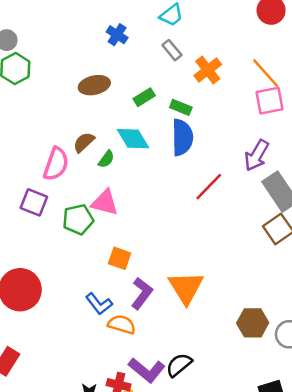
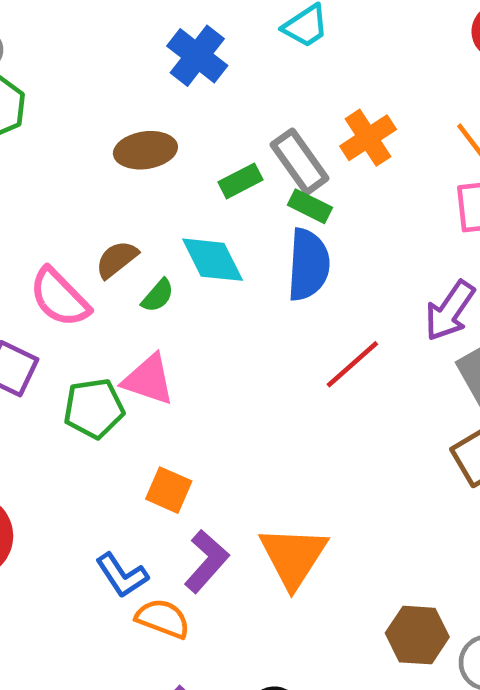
blue cross: (117, 35) -> (197, 56), size x1.4
gray rectangle: (172, 50) -> (300, 162), moved, size x1.5
pink semicircle: (56, 164) -> (59, 298), turned 112

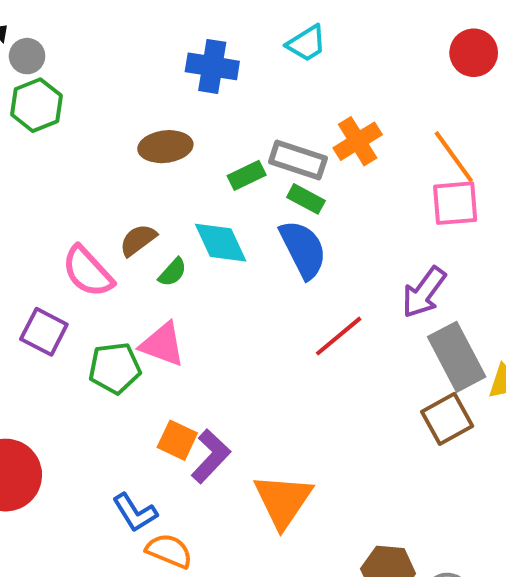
blue cross: (197, 56) -> (212, 66), turned -30
gray rectangle: (300, 162) -> (298, 160), turned -38
blue semicircle: (308, 265) -> (303, 249), turned -32
purple L-shape: (206, 561) -> (211, 456), moved

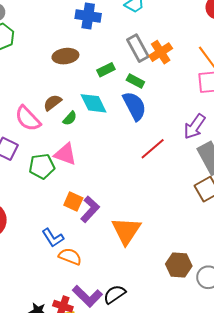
gray rectangle: (298, 160) -> (138, 48), moved, turned 44

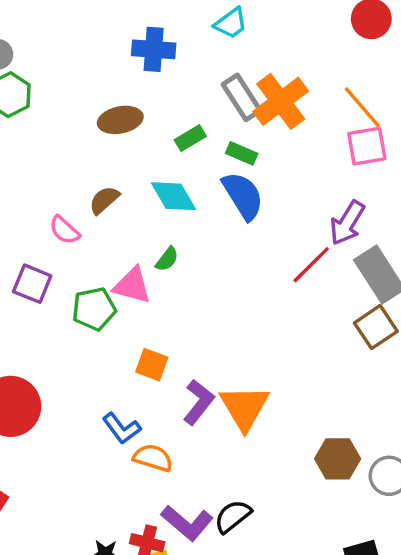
orange cross: (161, 52) -> (281, 101), size x1.4
green semicircle: (70, 118) -> (167, 259), moved
pink semicircle: (28, 119) -> (64, 230), size x0.7
red line: (153, 149) -> (311, 265), moved
purple L-shape: (90, 209) -> (199, 402), moved

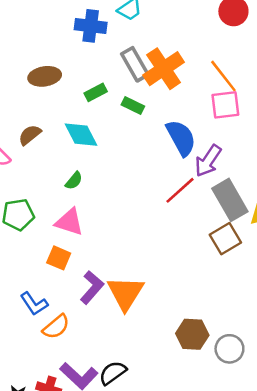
blue cross: (154, 49) -> (91, 26), moved
blue semicircle: (243, 196) -> (181, 138), moved
pink triangle: (132, 286) -> (69, 222), moved
orange semicircle: (153, 458) -> (56, 327), turned 120

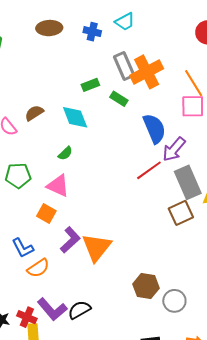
blue cross: (91, 26) -> (92, 32), size x0.7
brown ellipse: (45, 76) -> (49, 28), moved

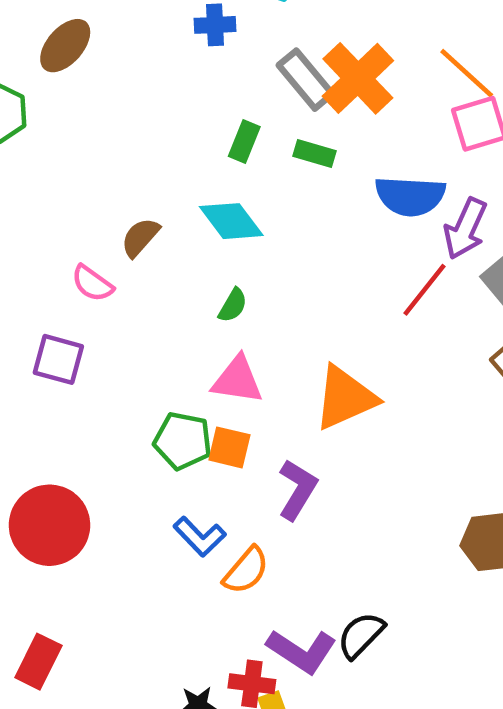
brown ellipse: (49, 28) -> (65, 46), moved, turned -30
green rectangle: (90, 85) -> (244, 141), turned -30
blue semicircle: (154, 129) -> (410, 196), turned 132
green pentagon: (18, 175) -> (183, 441), moved, turned 30
orange triangle: (97, 247) -> (345, 398), moved, turned 44

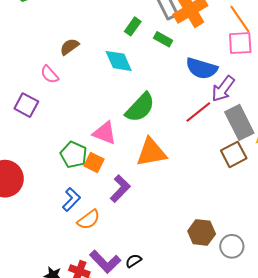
brown semicircle: (140, 237) -> (69, 47), moved
green semicircle: (233, 305) -> (140, 108), moved, size x2.0
blue L-shape: (200, 536) -> (71, 199), turned -105
black semicircle: (361, 635) -> (134, 261), size x0.7

